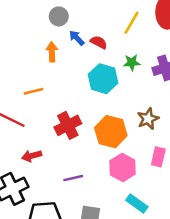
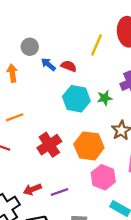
orange arrow: (52, 52) -> (12, 73), moved
green star: (132, 63) -> (105, 98), moved
red arrow: (32, 156) -> (32, 189), moved

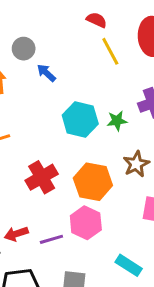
yellow line: (96, 45) -> (110, 51), turned -55
red semicircle: (69, 66) -> (97, 20), moved
pink hexagon: (103, 177) -> (86, 223), moved

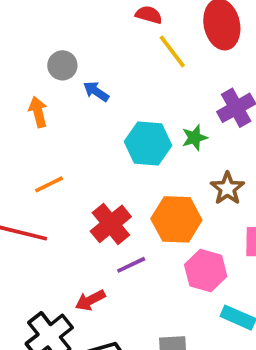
pink hexagon: (86, 223) -> (206, 271), moved
purple line: (51, 239) -> (131, 265), moved

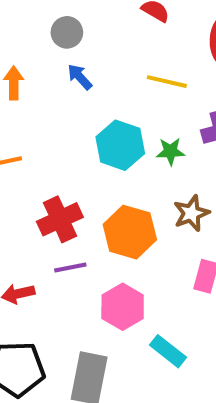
yellow line: (172, 52) -> (167, 82), moved, turned -54
gray circle: (62, 65) -> (67, 32), moved
pink hexagon: (206, 271) -> (123, 307), moved

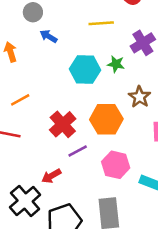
green star: (170, 151) -> (116, 64), turned 30

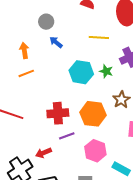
orange line: (20, 100) -> (26, 73), moved
red cross: (63, 124) -> (58, 113), turned 30

